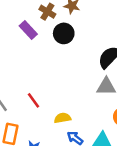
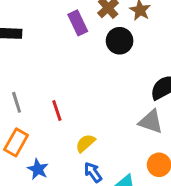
yellow semicircle: (63, 118) -> (85, 143), turned -49

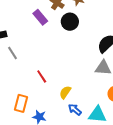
gray line: (17, 102) -> (12, 53), moved

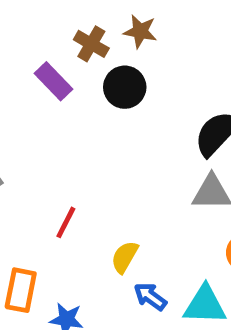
red line: (42, 76) -> (66, 222), turned 64

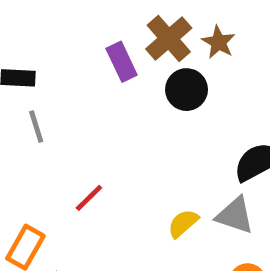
brown cross: (91, 44) -> (169, 39), size x1.4
yellow semicircle: (125, 257) -> (183, 223), moved

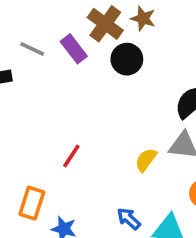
gray line: (36, 127) -> (32, 49), moved, turned -35

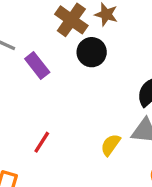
purple rectangle: (74, 49) -> (37, 65), moved

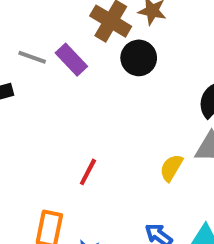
purple rectangle: (37, 65) -> (71, 60), moved

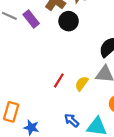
red line: (88, 172) -> (59, 81), moved

